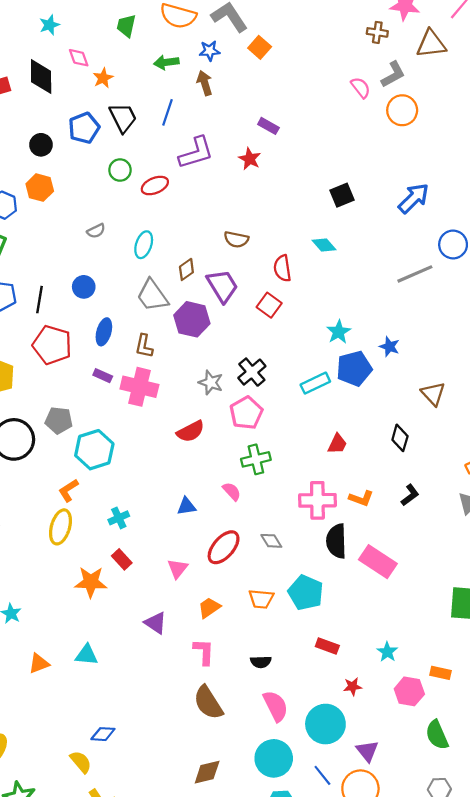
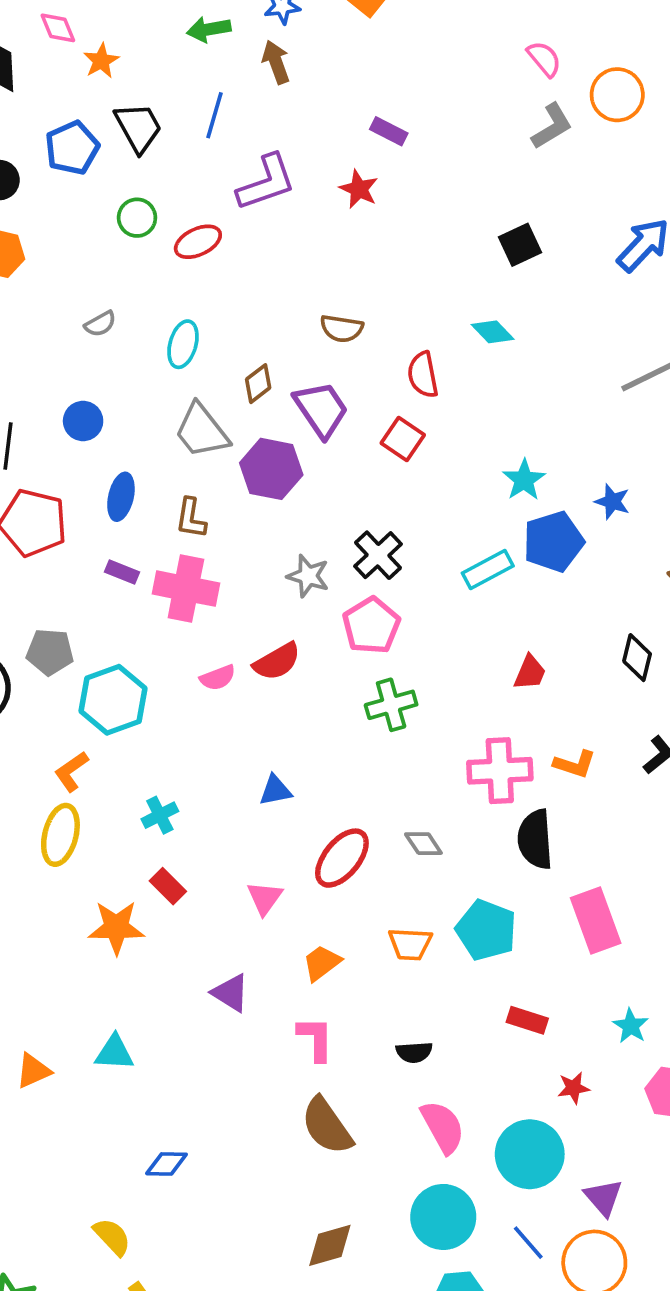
gray L-shape: (393, 74) -> (552, 126), moved
pink semicircle: (232, 491) -> (218, 678), moved, turned 114
pink rectangle: (378, 562) -> (596, 920), moved, turned 39
blue diamond: (103, 734) -> (166, 1164), moved

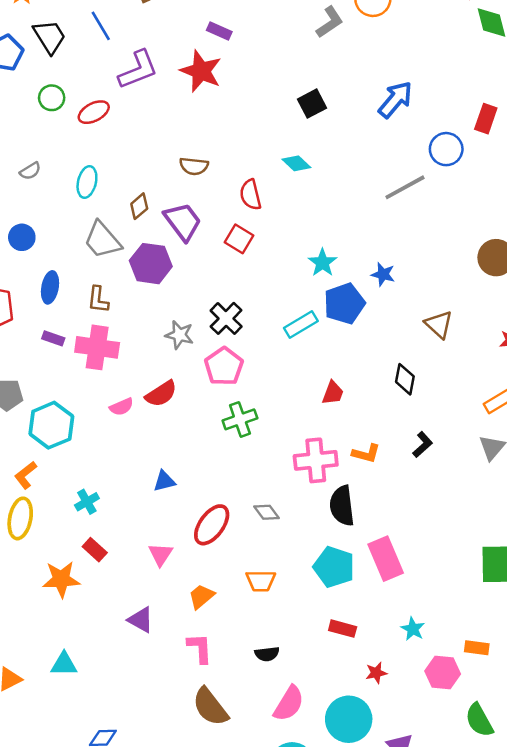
blue line: (214, 115) -> (101, 26), turned -44
red star: (359, 189) -> (201, 71), size x1.6
cyan pentagon: (486, 930) -> (334, 567), moved
pink semicircle: (443, 1127) -> (289, 704), turned 63

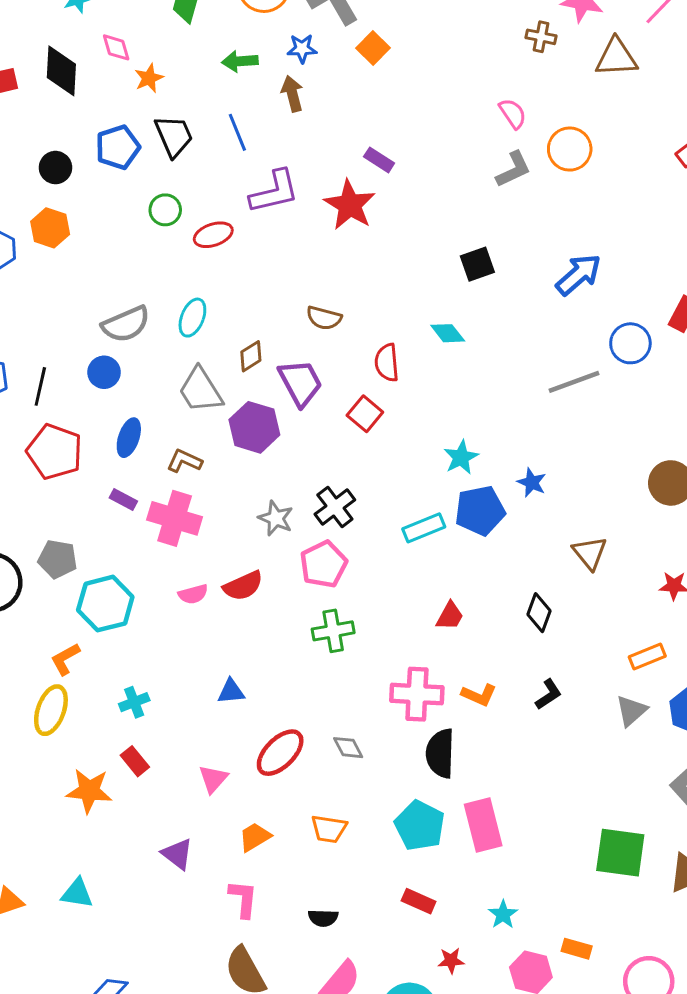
gray semicircle: (30, 171) -> (126, 324), moved, size x1.8
brown L-shape: (98, 300) -> (184, 461), turned 100

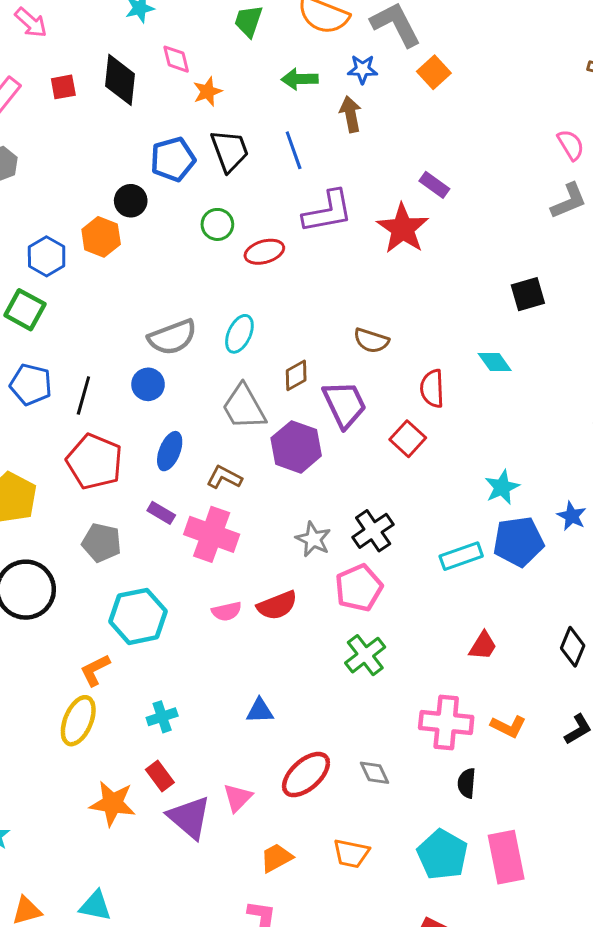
black circle: (55, 168) -> (131, 201), moved
gray pentagon: (58, 559) -> (102, 543), moved
green cross: (333, 631) -> (365, 655), turned -30
black semicircle: (440, 753) -> (467, 783), size x0.6
purple triangle: (177, 854) -> (189, 817), moved, size x1.4

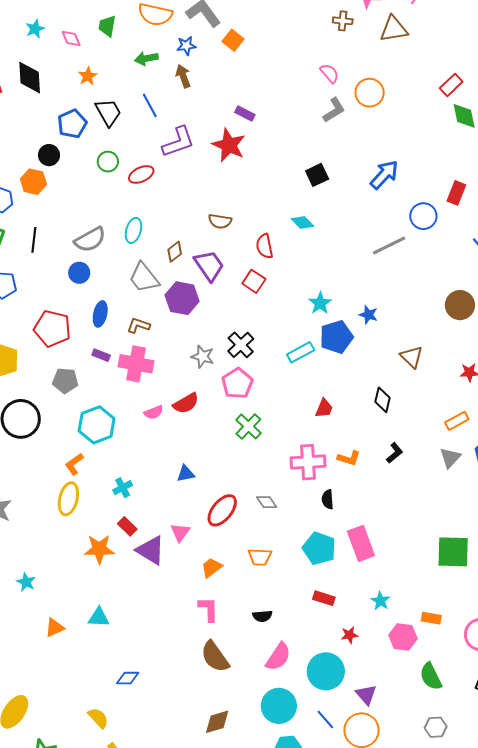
pink diamond: (176, 59) -> (71, 38), moved
black line: (83, 395) -> (34, 240), moved

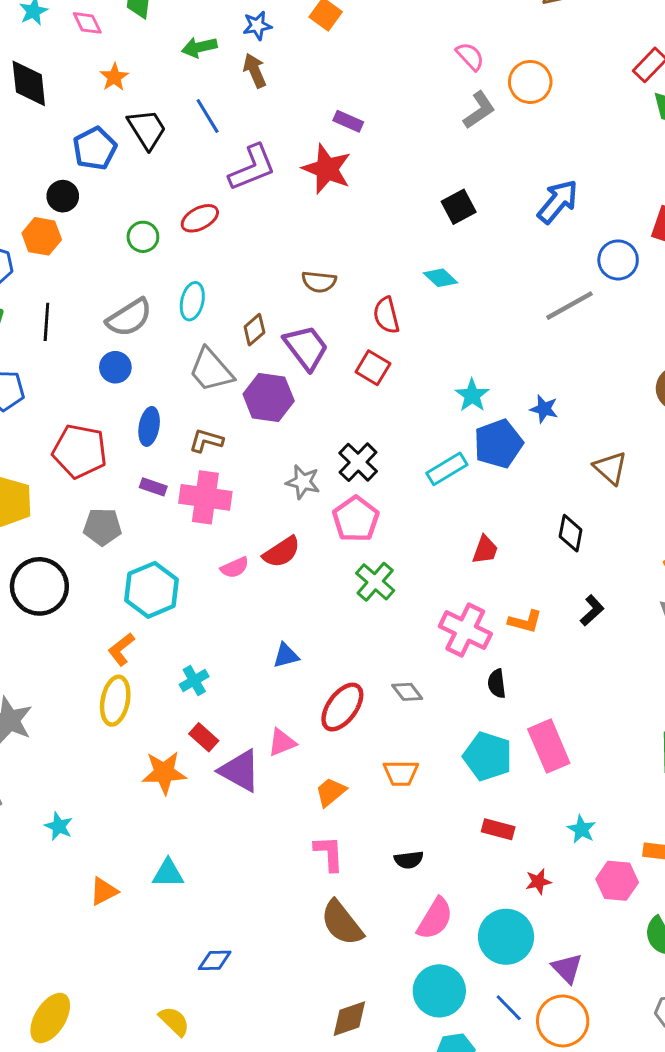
green circle: (108, 162) -> (143, 237), moved
pink cross: (308, 462) -> (465, 630), turned 32
pink triangle: (180, 532) -> (282, 742), turned 35

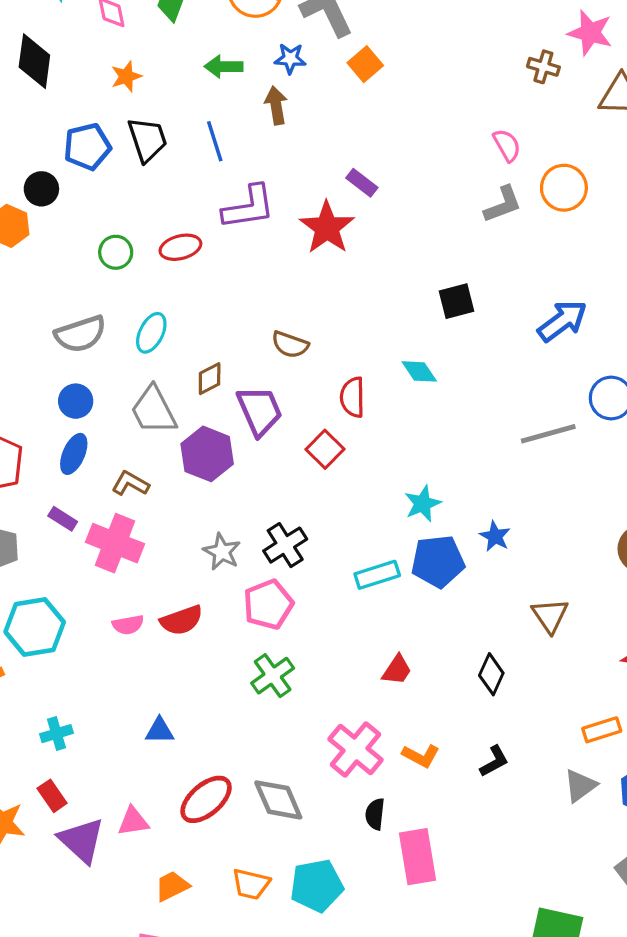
blue circle: (115, 367) -> (76, 401), moved
gray diamond: (407, 692) -> (278, 800), size x1.6
pink rectangle: (549, 746) -> (418, 857), moved
cyan pentagon: (488, 756) -> (317, 886), moved, turned 30

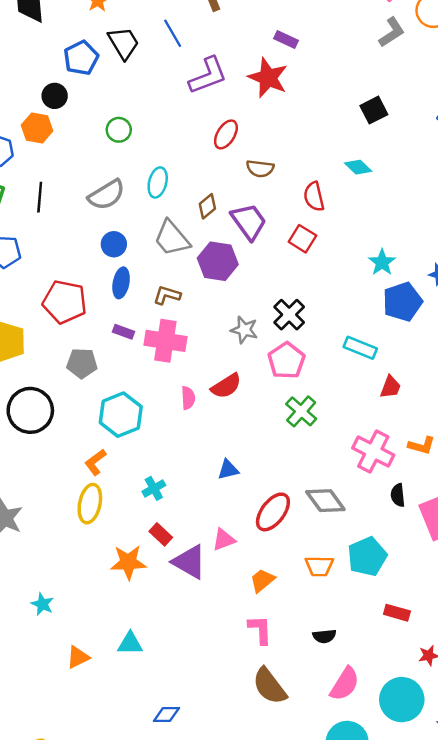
red ellipse: (180, 247) -> (226, 134), moved, turned -32
cyan rectangle: (377, 575) -> (360, 348), moved, turned 52
pink semicircle: (128, 625) -> (188, 398), turned -70

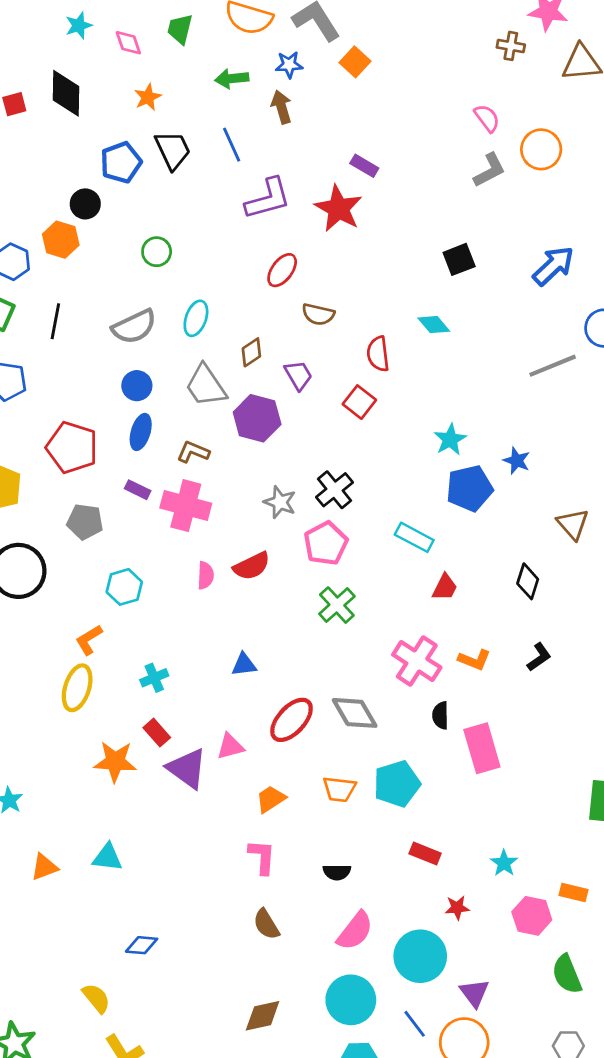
purple trapezoid: (249, 221) -> (298, 375), size x0.7
cyan hexagon: (121, 415) -> (124, 587), size x0.7
brown semicircle: (269, 686) -> (266, 924), size x0.7

